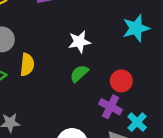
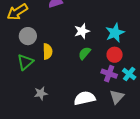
cyan star: (136, 28) -> (115, 33), moved
cyan cross: (137, 122) -> (129, 74), moved

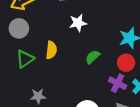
white star: (82, 31) -> (78, 23), moved
gray circle: (28, 36) -> (19, 28), moved

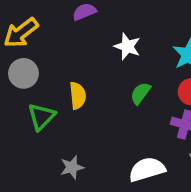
white star: (78, 23) -> (127, 46), moved, turned -30

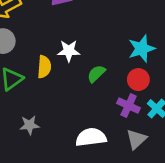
white star: (127, 46) -> (69, 51), moved, turned -30

